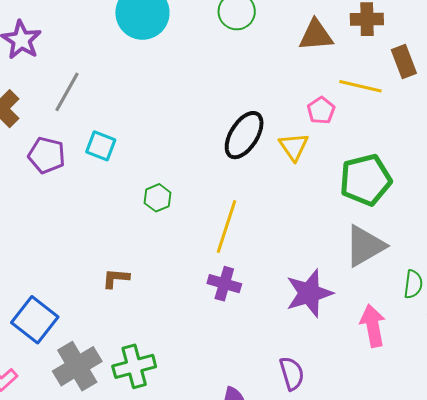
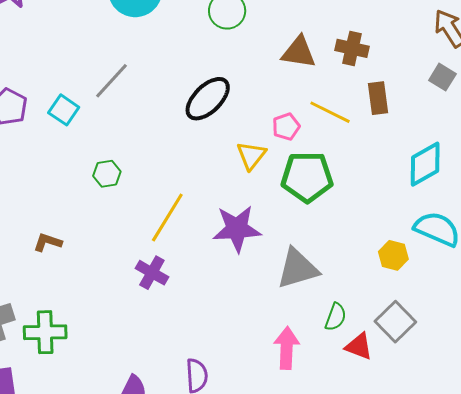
gray line: (67, 92) -> (112, 81), moved
black ellipse: (244, 135) -> (208, 99), moved
green pentagon: (366, 180) -> (307, 177), moved
purple star: (309, 293) -> (237, 229), moved

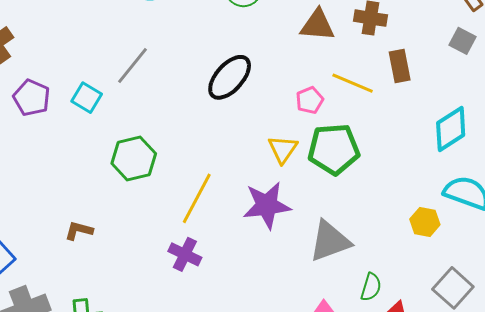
yellow triangle: (251, 155) -> (283, 149), moved
green hexagon: (107, 174) -> (134, 158), size x1.6
gray square: (395, 322) -> (453, 288), moved

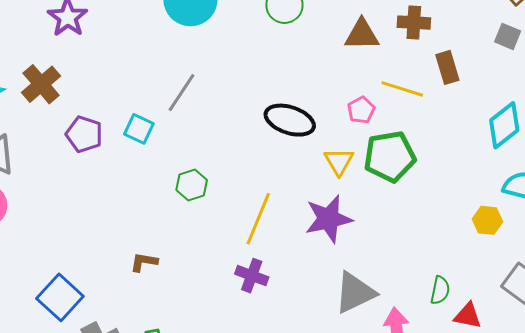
black ellipse: (230, 77) -> (290, 120), moved, turned 72
green hexagon: (134, 158) -> (192, 185), size x0.7
gray triangle: (330, 241) -> (355, 293), moved

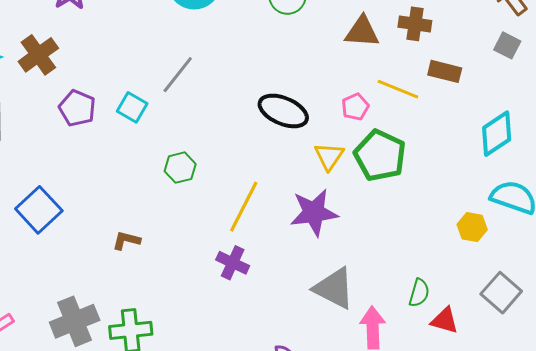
brown rectangle: (447, 67) -> (445, 71), turned -64
green pentagon: (390, 157) -> (380, 155), turned 30
gray triangle: (355, 293) -> (334, 288), turned 48
blue square: (60, 297) -> (39, 210), moved

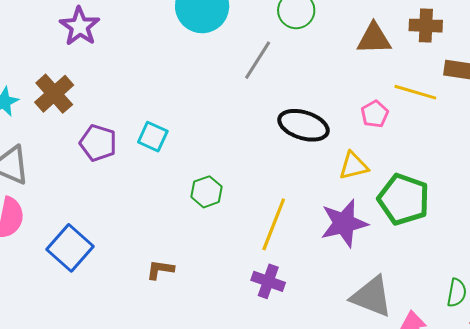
gray line: (178, 75) -> (258, 60), moved
green pentagon: (380, 155) -> (404, 199), moved
yellow triangle: (329, 156) -> (353, 166), turned 48

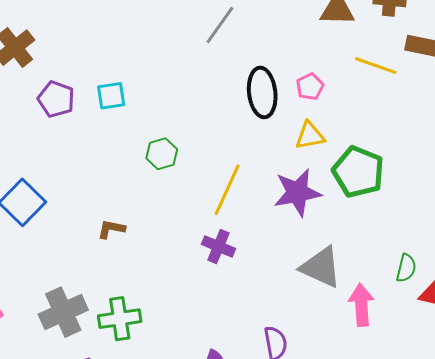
pink pentagon: (375, 114) -> (310, 87), moved
black ellipse: (303, 125) -> (262, 93), turned 63
cyan square: (153, 137) -> (111, 96), turned -36

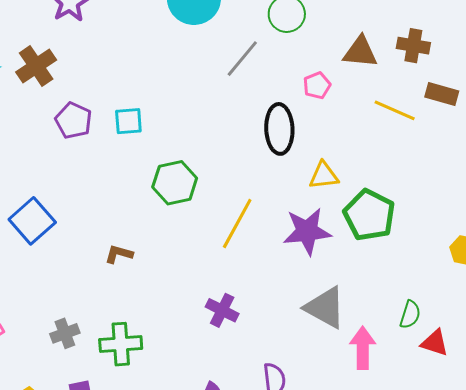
pink pentagon: (310, 87) -> (317, 85), moved
green hexagon: (162, 154) -> (175, 183), size x1.4
purple cross: (218, 246) -> (222, 310), moved
gray cross: (63, 312) -> (65, 333), size x0.6

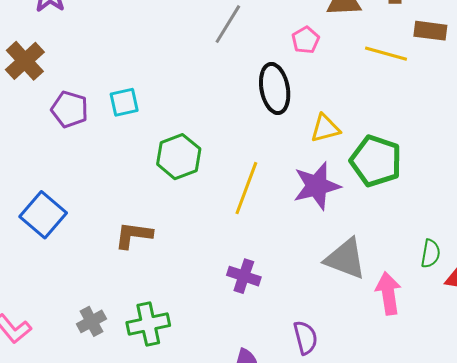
brown L-shape: (119, 254) -> (134, 235), size x1.4

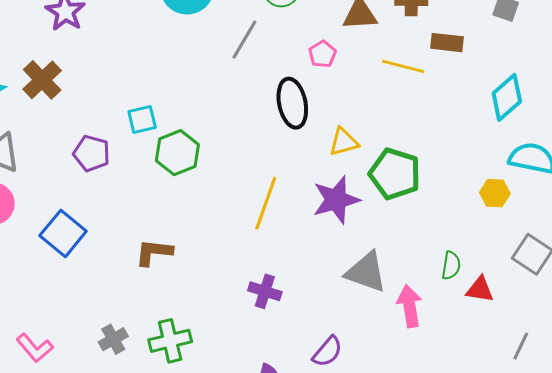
purple pentagon: (70, 109) -> (92, 153), moved
green hexagon: (179, 157) -> (177, 153), moved
purple semicircle: (305, 338) -> (327, 352), turned 56

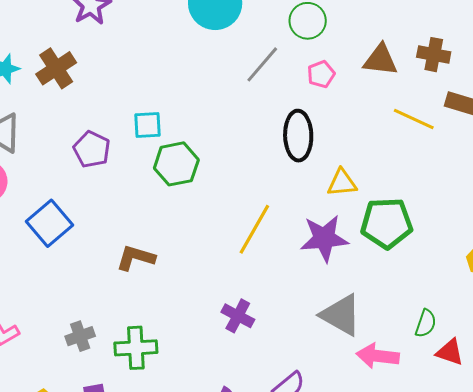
pink pentagon: (322, 54) -> (321, 74), moved
green pentagon: (395, 174) -> (387, 223), turned -30
pink arrow: (410, 306) -> (378, 356), turned -84

